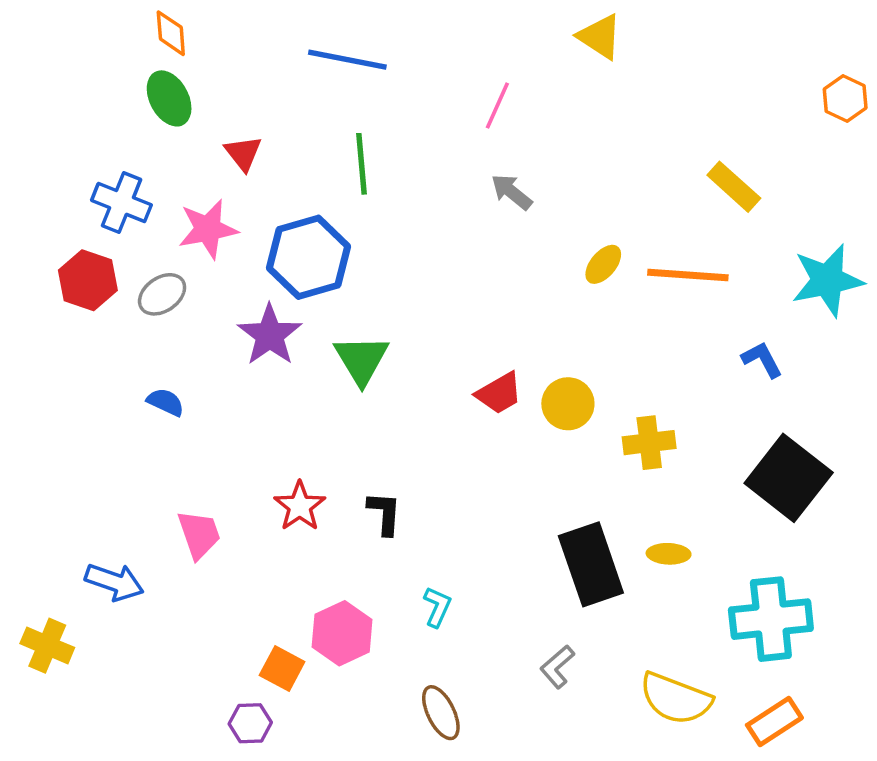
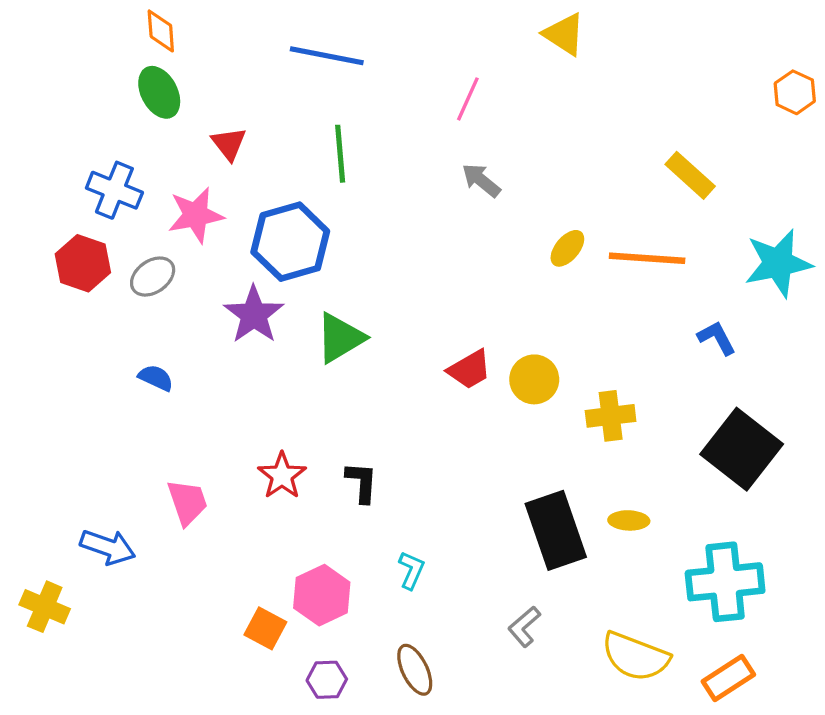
green triangle: (361, 360) -> (340, 338), turned 30
purple hexagon: (250, 723) -> (327, 680), moved

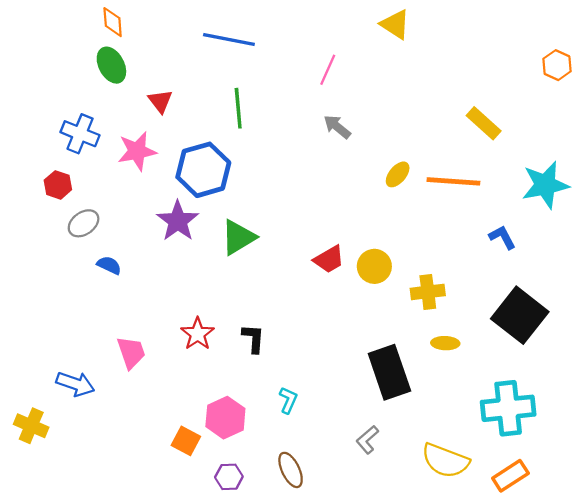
red hexagon: (83, 263) -> (58, 185), size x0.7
gray ellipse: (153, 277) -> (84, 223), moved
yellow ellipse: (629, 520) -> (445, 343), moved

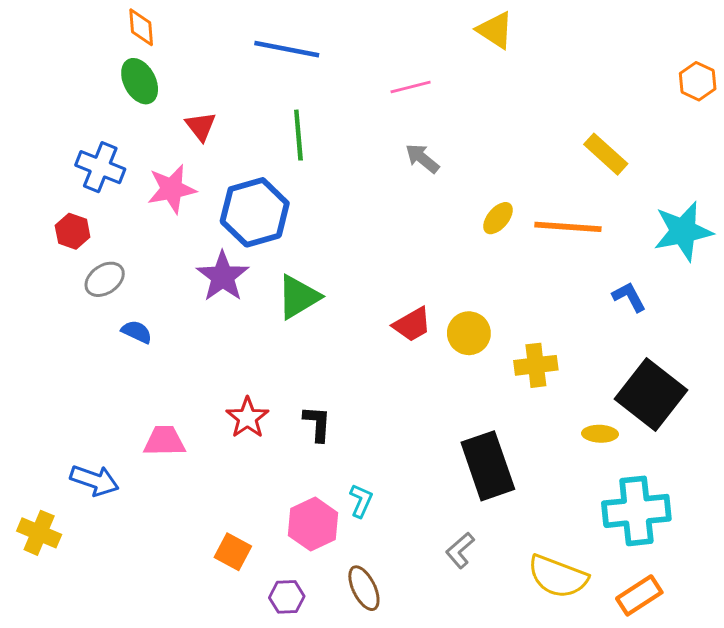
pink line: (328, 70) -> (411, 87), turned 52
yellow ellipse: (445, 343) -> (600, 434), moved
pink trapezoid: (131, 352) -> (164, 441), turned -72
pink hexagon: (225, 418) -> (313, 524), moved

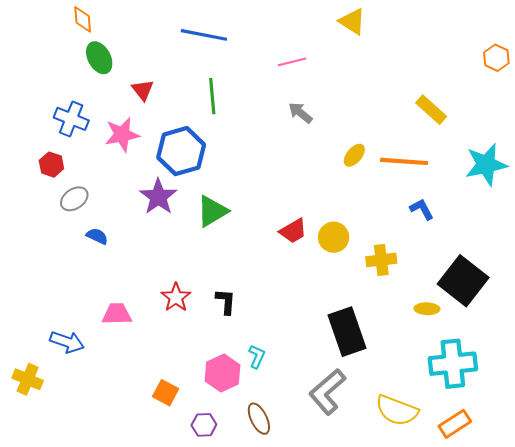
orange diamond: (141, 27) -> (83, 19), moved
blue L-shape: (629, 297) -> (422, 209), moved
gray L-shape: (460, 550) -> (327, 392), size x1.8

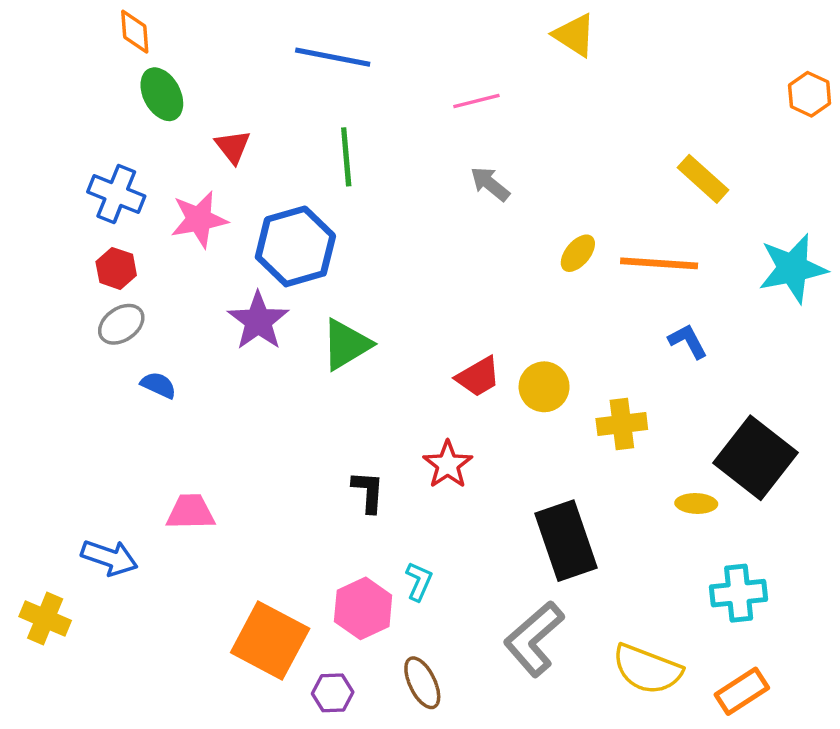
red hexagon: (51, 165) -> (116, 268), moved
red star: (176, 297) -> (448, 465), moved
cyan cross: (453, 364) -> (739, 593), size x0.7
orange square: (166, 393) -> (270, 640), size x1.8

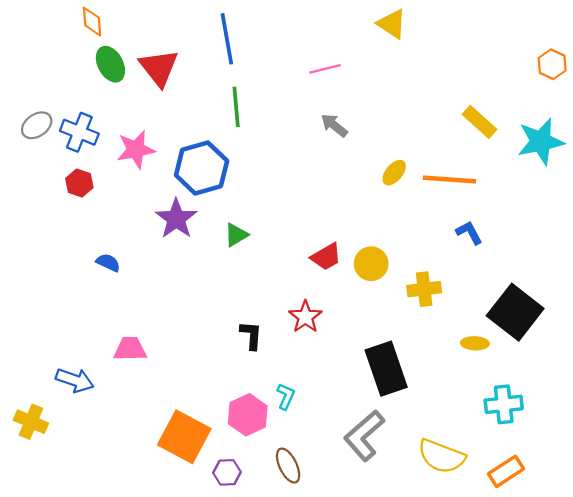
blue line: (333, 57) -> (227, 39), turned 69
red triangle: (233, 147) -> (159, 68), moved, size x1.6
cyan star: (793, 268) -> (541, 141), moved
gray ellipse: (121, 324) -> (37, 125), moved
green triangle: (346, 345) -> (236, 235), size x0.7

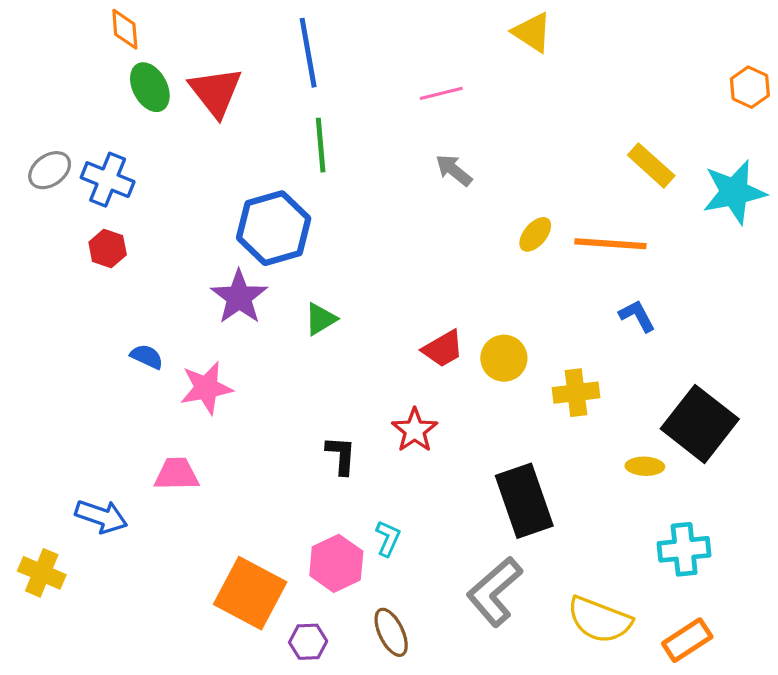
pink star: (136, 150) -> (206, 388), moved

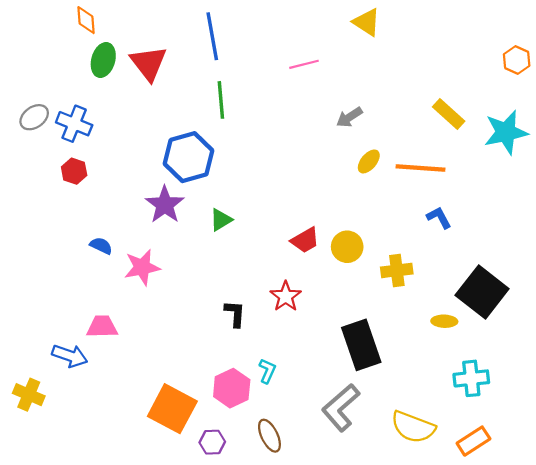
green ellipse: (150, 87) -> (103, 60), turned 44
gray arrow: (454, 170) -> (349, 117), moved, turned -72
pink trapezoid: (176, 474) -> (102, 327), moved

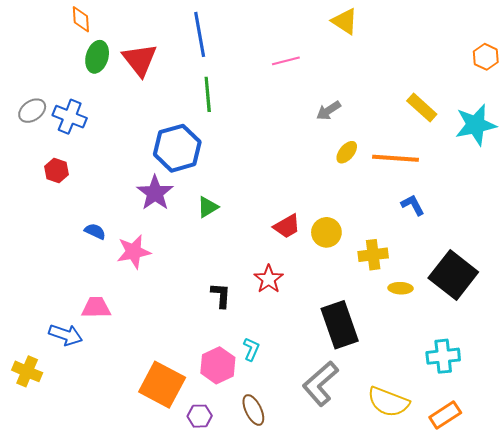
red hexagon: (74, 171) -> (56, 170), moved
yellow ellipse: (444, 321) -> (401, 288), moved

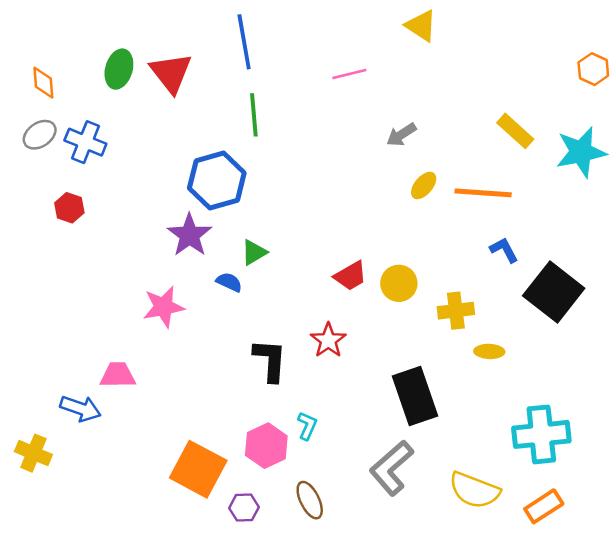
orange diamond: (81, 19) -> (43, 83), moved
blue semicircle: (95, 231) -> (229, 282), moved
black square: (453, 275) -> (554, 292), moved
black L-shape: (221, 295) -> (270, 360), size x1.4
cyan cross: (443, 356) -> (541, 434), size x1.4

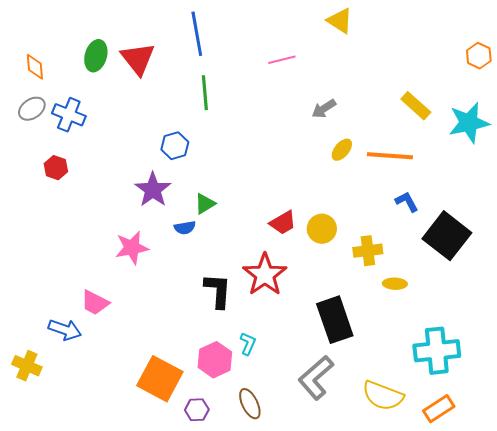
blue hexagon: (217, 181) -> (175, 146), size x0.6
blue semicircle: (229, 282) -> (185, 228), turned 145
red star: (328, 340) -> (265, 275), size x1.5
pink trapezoid: (118, 375) -> (95, 303), turned -152

